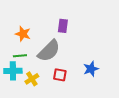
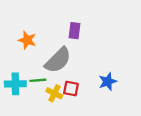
green line: (20, 56) -> (38, 80), moved
yellow cross: (32, 79) -> (54, 93), moved, turned -32

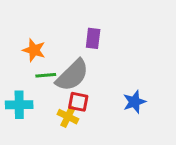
green line: (38, 80) -> (46, 75), moved
red square: (71, 89) -> (78, 102), moved

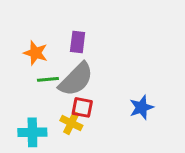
purple rectangle: (93, 38) -> (78, 42), moved
cyan cross: (19, 105) -> (32, 132), moved

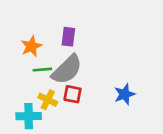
orange star: (36, 53) -> (31, 46), turned 30
yellow cross: (71, 123) -> (48, 100), moved

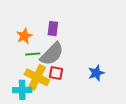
yellow cross: (48, 100) -> (37, 77), size x1.6

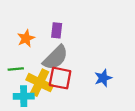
green line: (33, 54) -> (16, 69), moved
red square: (56, 73) -> (60, 78), size x1.5

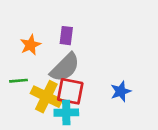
cyan cross: (24, 96) -> (66, 113), moved

